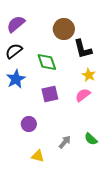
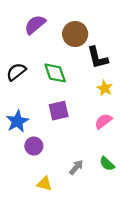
purple semicircle: (16, 24) -> (35, 25), moved
black semicircle: (14, 51) -> (16, 72), moved
blue star: (16, 79) -> (17, 121), moved
pink semicircle: (83, 95) -> (103, 121), moved

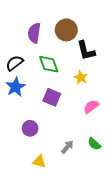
purple semicircle: (35, 25) -> (34, 33), moved, turned -42
yellow star: (105, 88) -> (81, 78), moved
purple square: (59, 111) -> (52, 97), turned 36
blue star: (17, 121) -> (16, 87), moved

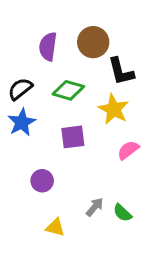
green diamond: (49, 64) -> (68, 90), turned -55
yellow star: (81, 78) -> (114, 109), size x1.5
purple square: (52, 97) -> (73, 137), turned -30
green semicircle: (94, 144) -> (122, 213), moved

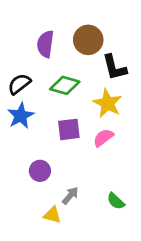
pink semicircle: (128, 150) -> (103, 138), moved
gray arrow: (95, 207) -> (70, 196), moved

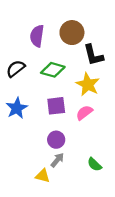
blue star: (21, 116) -> (17, 108), moved
purple circle: (40, 171) -> (56, 140), moved

